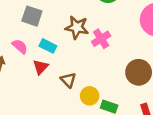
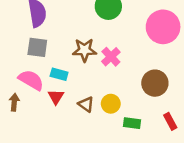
pink semicircle: (20, 46) -> (31, 80), size x1.5
yellow circle: (90, 96) -> (111, 104), moved

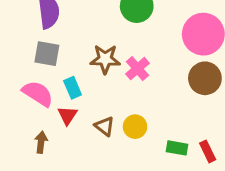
cyan rectangle: (59, 74) -> (73, 88), turned 49
brown circle: (155, 83) -> (205, 78), moved
brown arrow: (14, 102) -> (41, 142), moved
green rectangle: (132, 123) -> (177, 148), moved

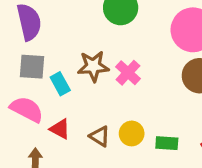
cyan rectangle: (73, 88) -> (60, 84), moved
red triangle: (68, 115) -> (60, 129), turned -30
green rectangle: (177, 148) -> (167, 143), moved

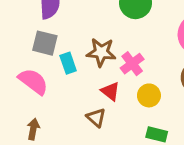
red triangle: (60, 129) -> (110, 91), moved
yellow circle: (132, 133) -> (149, 95), moved

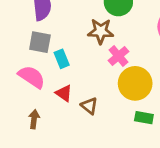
brown star: (101, 52) -> (101, 31), moved
red triangle: (110, 91) -> (64, 93), moved
yellow circle: (149, 95) -> (135, 83), size x1.6

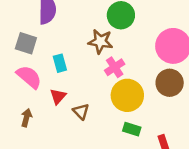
gray square: (40, 42) -> (26, 43), moved
red triangle: (64, 93) -> (58, 96), turned 30

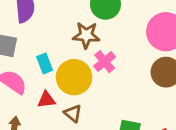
yellow circle: (127, 95) -> (74, 77), moved
red triangle: (58, 96) -> (46, 100), turned 48

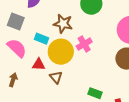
brown star: (86, 35) -> (63, 24), moved
cyan rectangle: (45, 63) -> (42, 39), turned -56

